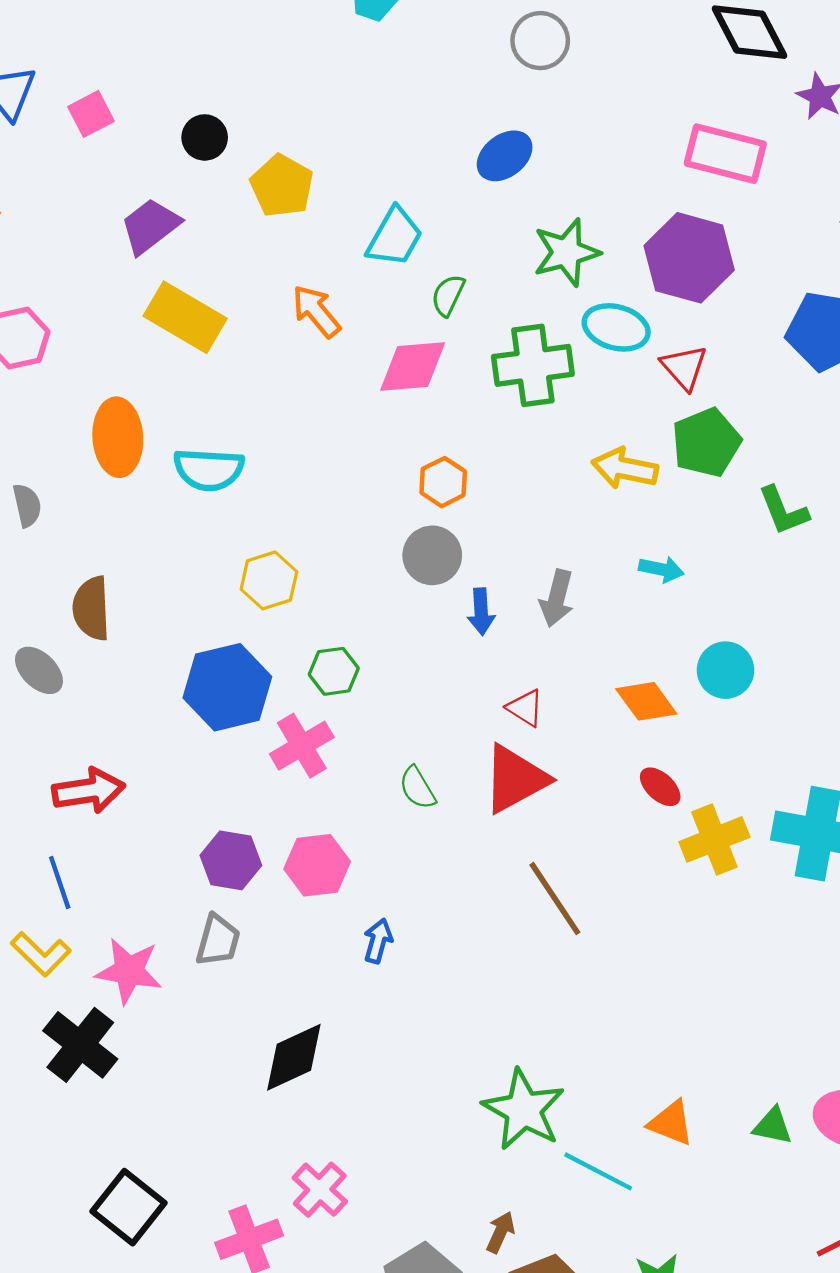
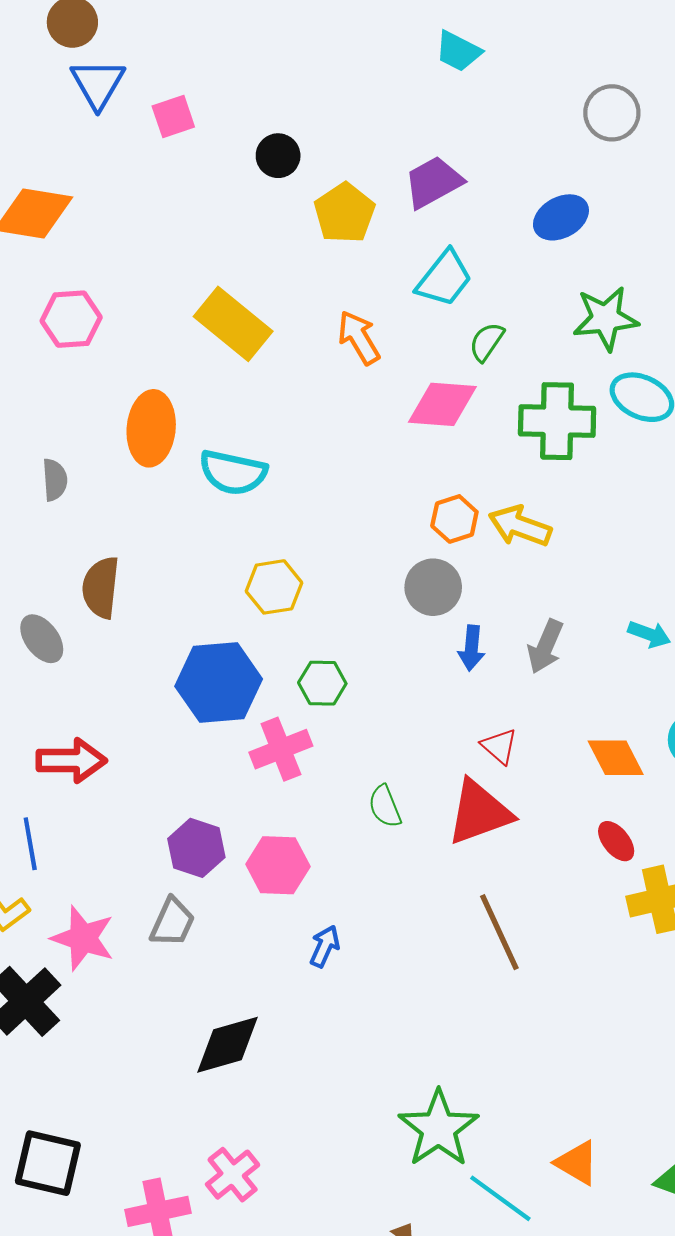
purple trapezoid: (150, 226) -> (433, 182), moved
yellow arrow: (625, 468) -> (520, 526), moved
black square: (128, 1207) -> (48, 1163), turned -34

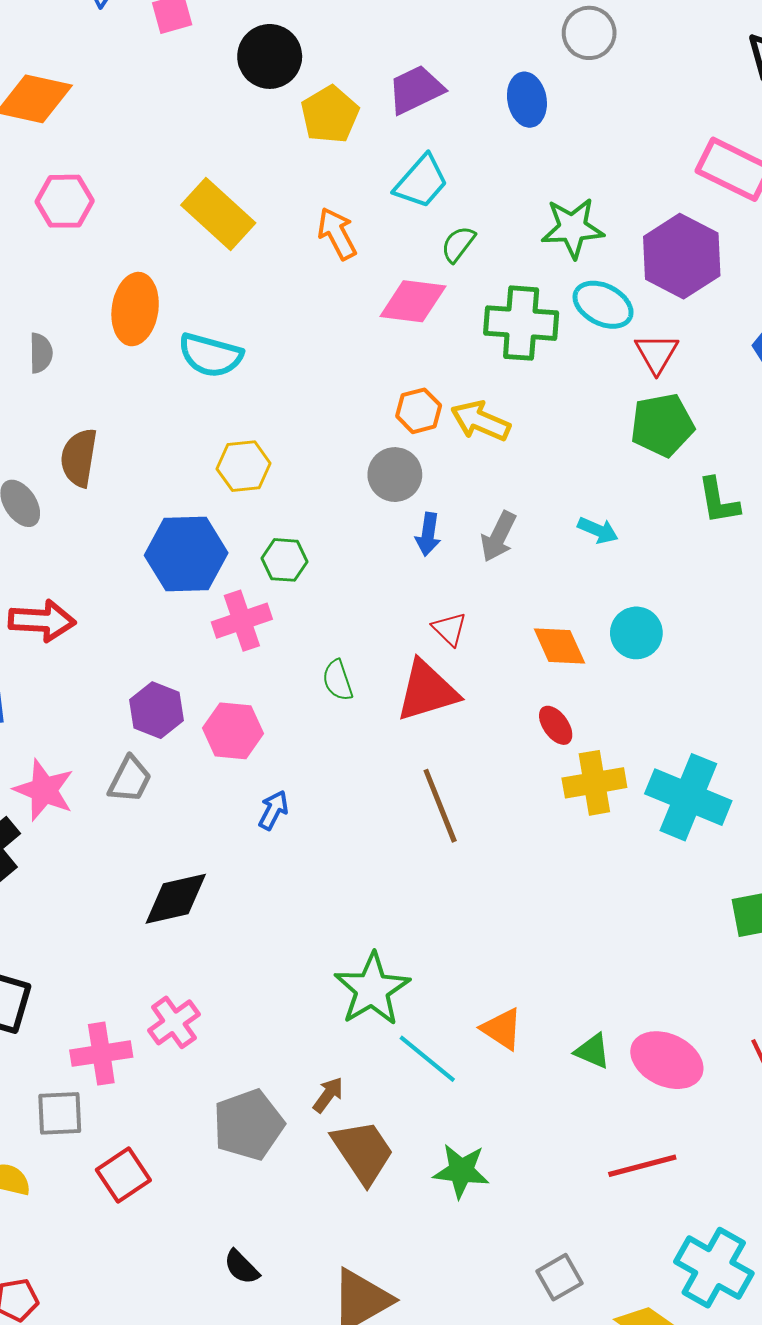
black circle: (278, 156) -> (270, 56), size x1.5
blue ellipse: (561, 217) -> (527, 100), moved, turned -75

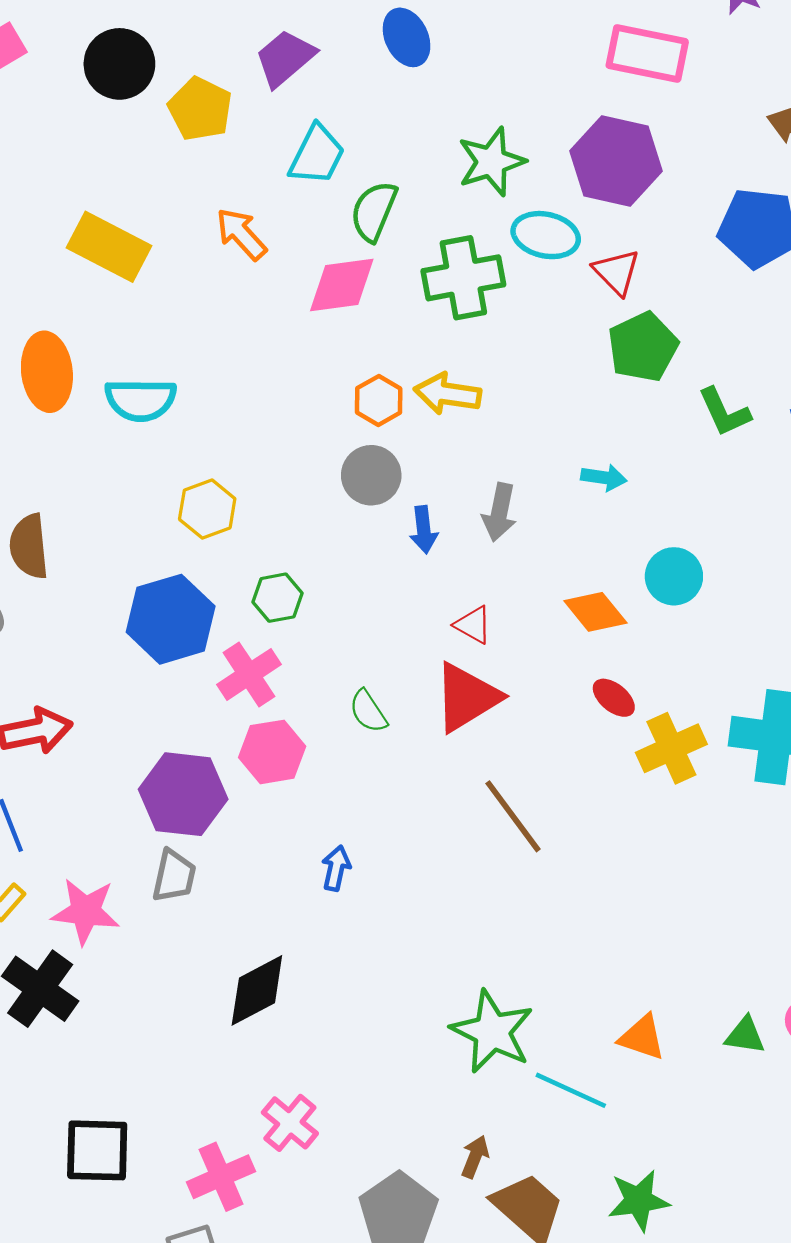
green semicircle: (458, 244) -> (374, 211), size x1.4
purple hexagon: (156, 710) -> (183, 794), size x1.4
pink hexagon: (233, 731) -> (272, 752), moved

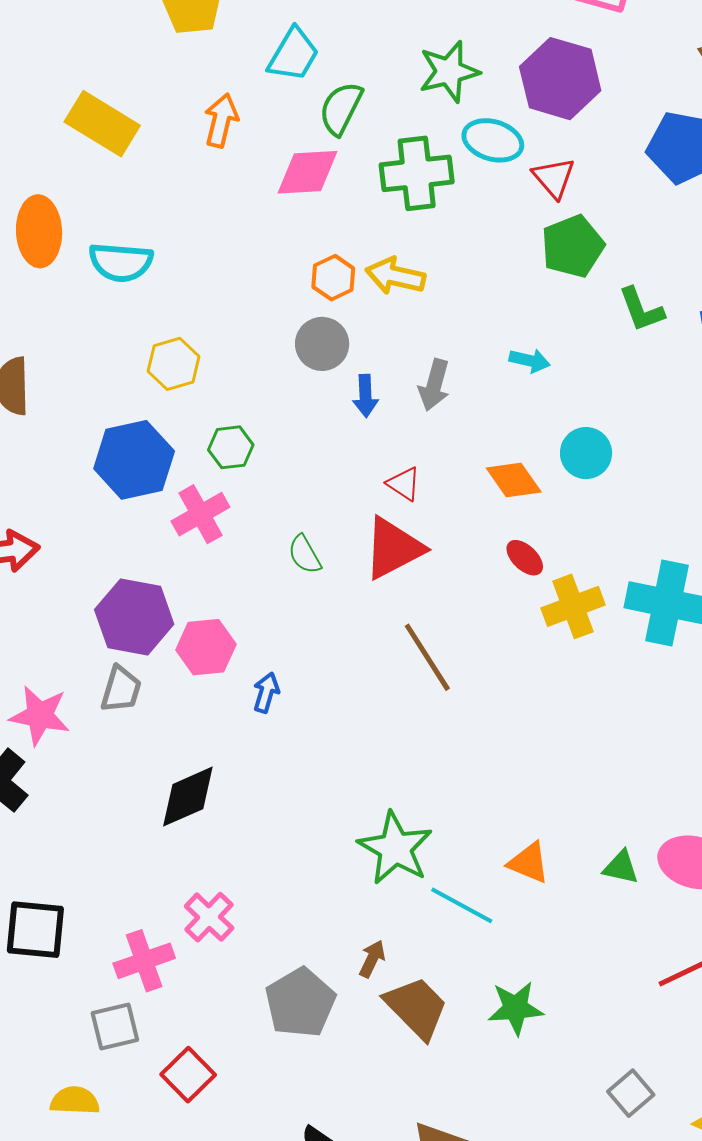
orange arrow: (241, 234) -> (221, 120), turned 52
pink hexagon: (272, 752) -> (206, 647), moved

